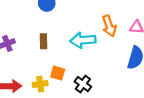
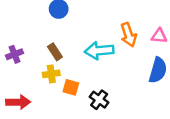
brown rectangle: (43, 41) -> (55, 52), turned -32
yellow cross: (40, 84) -> (51, 74), moved

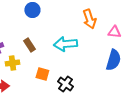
orange arrow: (129, 35) -> (89, 19), moved
yellow cross: (51, 74) -> (12, 63), moved

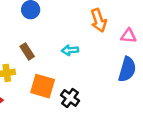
cyan arrow: (65, 44) -> (70, 50), size x0.6
orange square: (42, 74) -> (43, 86), size x1.5

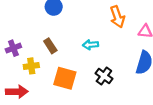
black cross: (70, 98) -> (104, 76), moved

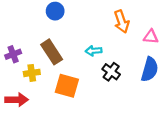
brown rectangle: (50, 46) -> (52, 52), size x1.5
black cross: (104, 76) -> (111, 72), moved

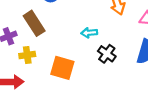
brown rectangle: (52, 52) -> (34, 23), moved

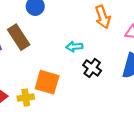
yellow cross: (27, 55) -> (26, 98), moved

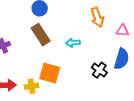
brown rectangle: (19, 37) -> (41, 35), moved
black cross: (92, 68) -> (99, 70), moved

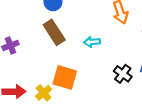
yellow cross: (32, 86) -> (44, 93), turned -32

